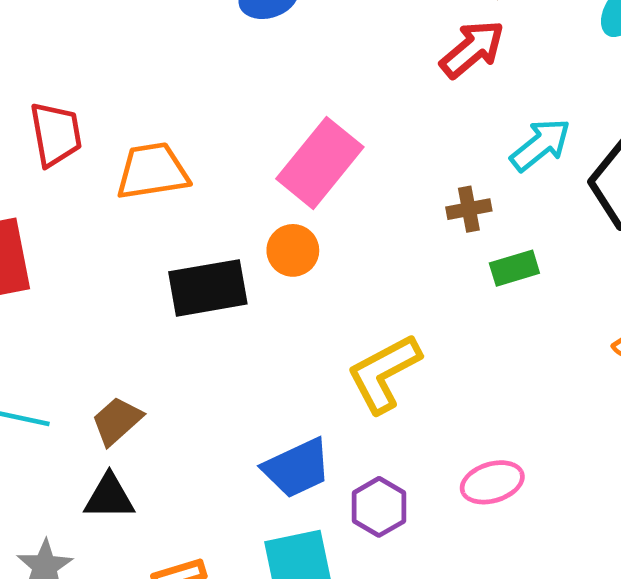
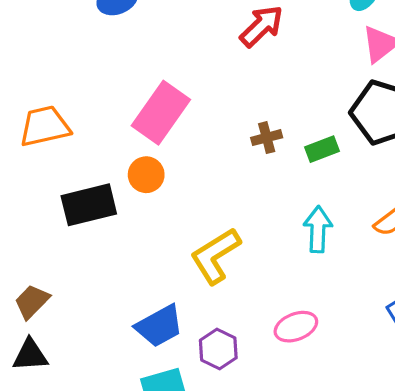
cyan arrow: (540, 145) -> (318, 229), moved, turned -45
green rectangle: (514, 268) -> (322, 149), moved

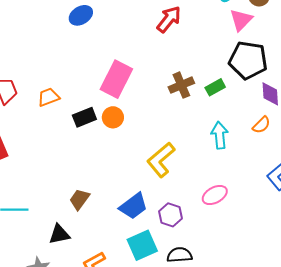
orange trapezoid: (45, 126) -> (48, 97), size x0.7
brown cross: (267, 138) -> (181, 85), size x1.4
black rectangle: (89, 205) -> (84, 117), moved, size x0.7
brown trapezoid: (32, 302) -> (79, 199), moved

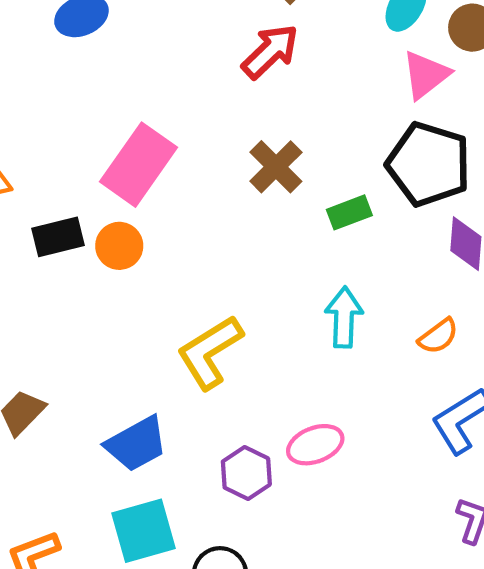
brown cross: (181, 85) -> (276, 167), moved, turned -30
orange semicircle: (261, 125) -> (438, 336), moved
purple hexagon: (171, 215) -> (246, 473), moved

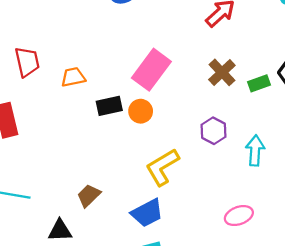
green rectangle: (349, 212) -> (259, 83), moved
yellow L-shape: (210, 352) -> (162, 167), moved
purple hexagon: (246, 473) -> (214, 131), moved

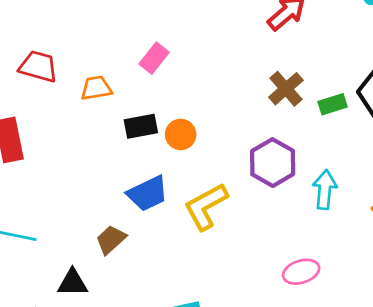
red trapezoid: (27, 62) -> (38, 67), turned -64
pink rectangle: (151, 70) -> (154, 58), moved, size x0.6
purple hexagon: (214, 131) -> (273, 163), size x1.4
blue trapezoid: (147, 213) -> (148, 193), moved

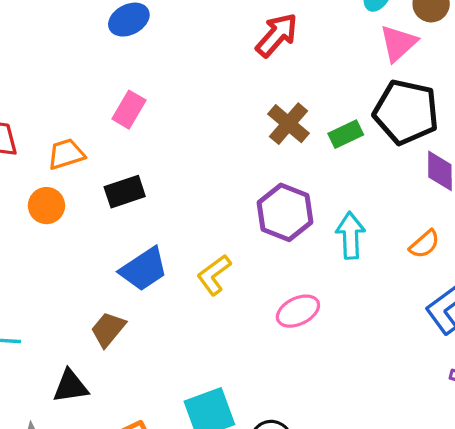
orange circle: (181, 134) -> (46, 206), moved
yellow L-shape: (206, 206) -> (214, 275), size x0.7
pink ellipse: (301, 272) -> (298, 311), moved

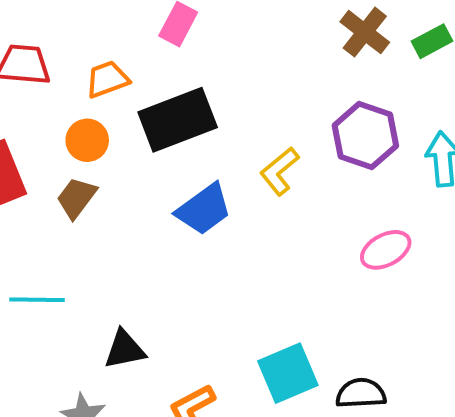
black rectangle: (125, 192) -> (178, 120), size x1.6
yellow L-shape: (214, 275) -> (279, 171), moved
brown trapezoid: (108, 329) -> (76, 198), moved

